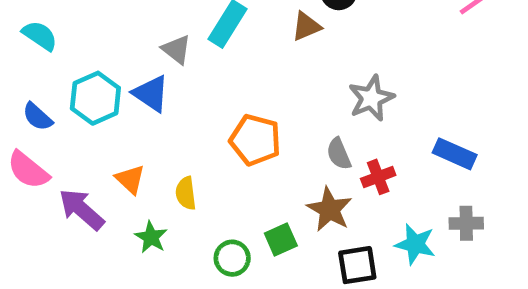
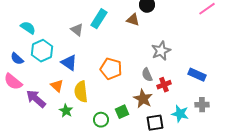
brown triangle: (306, 26) -> (133, 20), turned 40
cyan semicircle: (40, 36) -> (28, 28), moved
blue triangle: (151, 94) -> (69, 63), moved
yellow semicircle: (186, 193) -> (81, 92), size x1.5

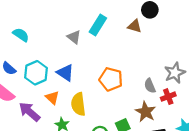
cyan hexagon: (42, 51) -> (36, 73), moved
gray star: (161, 51) -> (175, 73), moved

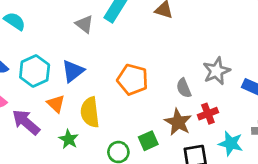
blue triangle: (65, 73) -> (73, 71), turned 48
red cross: (168, 97) -> (208, 114), moved

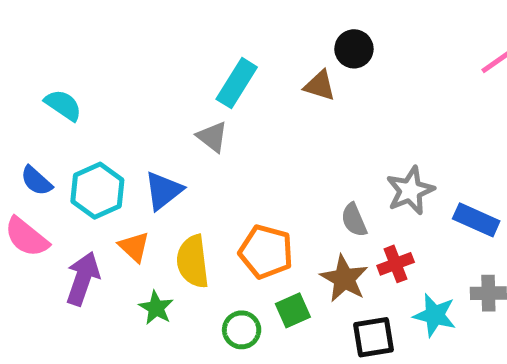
gray triangle: (84, 24) -> (212, 137), moved
orange pentagon: (133, 80) -> (266, 252), moved
purple arrow: (26, 122) -> (83, 279), turned 68

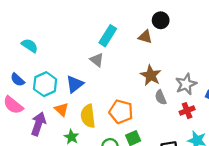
red cross: (396, 264) -> (187, 111), moved
brown star: (344, 279) -> (151, 75), moved

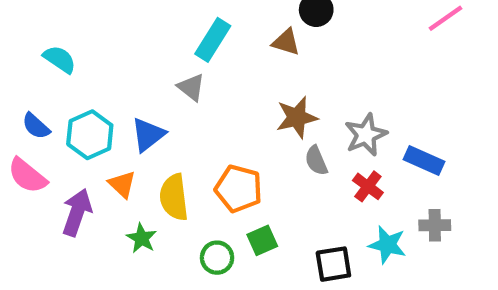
brown star: (151, 75) -> (297, 117), turned 30
red cross: (187, 111) -> (368, 186), turned -32

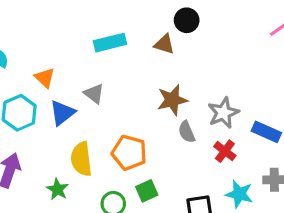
cyan rectangle: (213, 40) -> (110, 43), turned 44
gray triangle: (191, 87) -> (94, 94), moved
orange triangle: (122, 184) -> (45, 78), moved

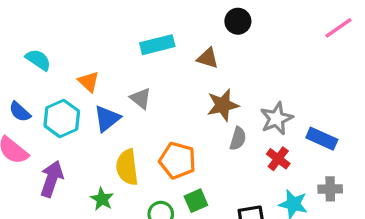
brown triangle: (164, 44) -> (208, 58), moved
gray semicircle: (187, 132) -> (238, 139), turned -140

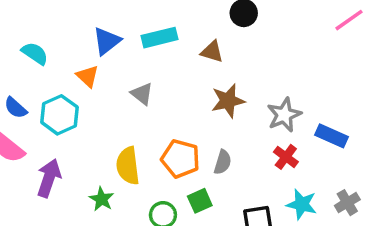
blue triangle: (107, 118) -> (107, 41), moved
gray semicircle: (238, 139) -> (223, 162), moved
gray cross: (330, 189) -> (347, 203), moved, turned -30

